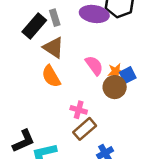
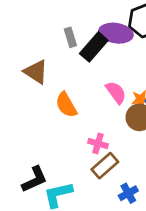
black rectangle: (34, 26) -> (94, 47), moved
brown triangle: (54, 48) -> (36, 72), moved

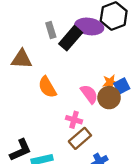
brown triangle: (36, 72) -> (22, 59), turned -30
pink semicircle: (116, 92) -> (89, 94), moved

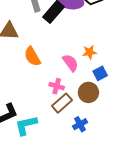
blue square: (122, 86) -> (100, 73), moved
brown circle: (109, 98) -> (88, 92), moved

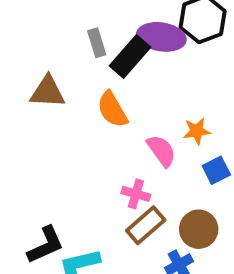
orange semicircle: (32, 56) -> (112, 109), moved
brown circle: (88, 92) -> (199, 229), moved

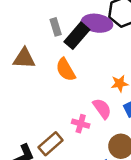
pink semicircle: (161, 151) -> (102, 109), moved
brown rectangle: (146, 225) -> (51, 144), moved

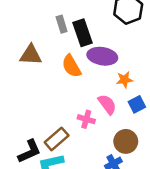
purple ellipse: (97, 23) -> (102, 56), moved
black rectangle: (77, 36) -> (83, 33), turned -60

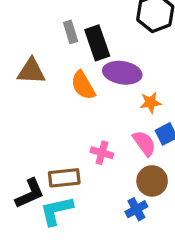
pink semicircle: (107, 104) -> (144, 143), moved
brown rectangle: (57, 139) -> (64, 178), turned 35

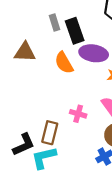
brown rectangle: (64, 178) -> (50, 133), turned -70

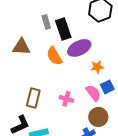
purple ellipse: (94, 53) -> (79, 48), turned -35
brown rectangle: (50, 133) -> (33, 98), moved

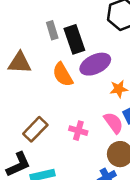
brown rectangle: (33, 98) -> (35, 129), turned 30

